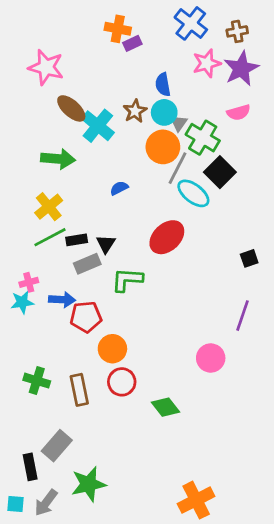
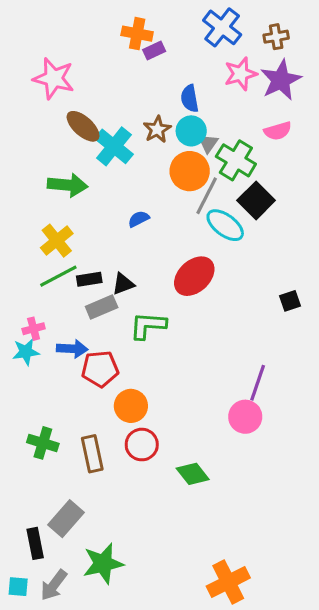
black triangle: (106, 244) -> (123, 284), turned 36
purple line: (243, 316) -> (258, 383), moved

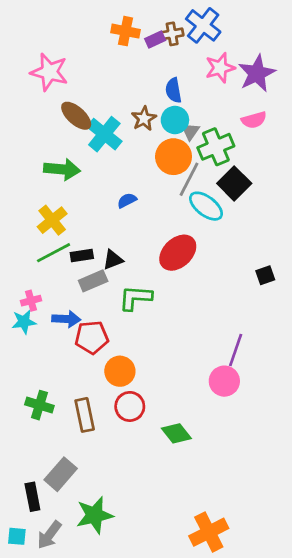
brown cross: (276, 37) -> (172, 34), moved
purple rectangle: (154, 51) -> (155, 40), moved
green cross: (236, 160) -> (216, 147), turned 36

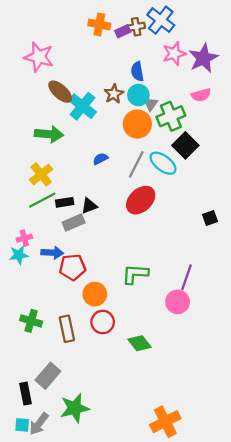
gray line: (189, 179) -> (136, 164), moved
green L-shape: (135, 298) -> (135, 274), moved
cyan square: (17, 536) -> (22, 425), moved

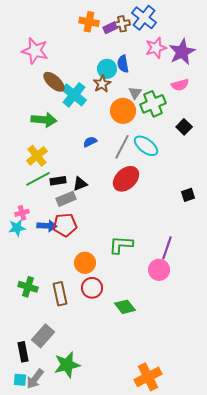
cyan circle: (138, 95) -> (107, 69), moved
black square: (185, 145) -> (184, 127), moved, size x0.7
red pentagon: (72, 267) -> (65, 225), moved

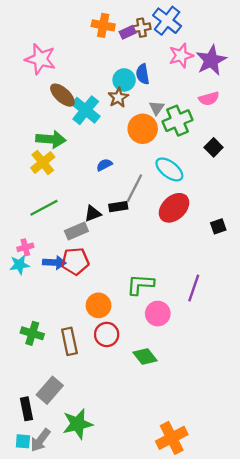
gray line: (122, 147) -> (135, 188), moved
yellow cross: (37, 156) -> (43, 162), moved
red ellipse: (126, 179) -> (174, 208), moved
black rectangle: (58, 181) -> (118, 207), moved
pink circle: (159, 270) -> (158, 314), moved

